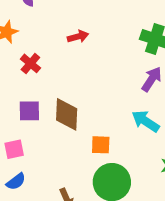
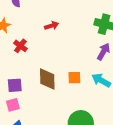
purple square: (29, 111) -> (15, 85), moved
orange square: (101, 145) -> (74, 78), moved

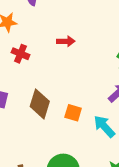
red cross: (20, 46) -> (20, 54), turned -32

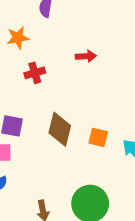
red cross: (20, 54) -> (35, 73), turned -36

